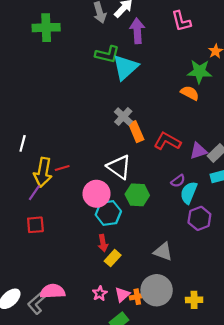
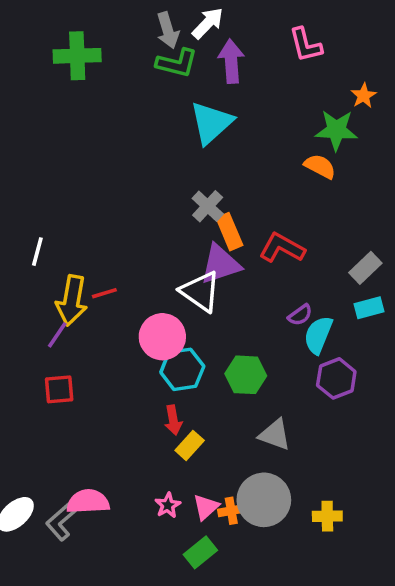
green L-shape: (107, 54) -> (177, 63), moved
purple triangle: (198, 151) -> (220, 264), moved, size x1.4
green hexagon: (137, 195) -> (246, 375), moved

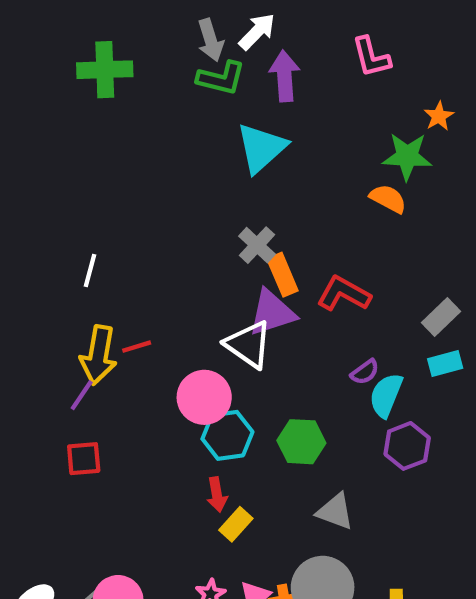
white line: (37, 252) -> (90, 270), moved

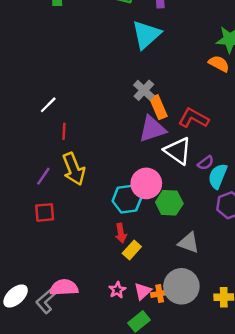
white line: (90, 270) -> (48, 105), turned 30
white triangle: (249, 344) -> (178, 151), moved
red line: (137, 347) -> (64, 131), moved, turned -70
yellow arrow: (98, 355) -> (74, 169), moved, turned -32
pink circle: (204, 397) -> (146, 183), moved

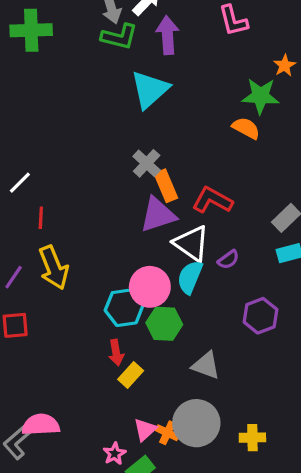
cyan semicircle: (218, 176) -> (190, 277), moved
green hexagon: (169, 203) -> (164, 324), moved
pink star: (117, 290) -> (115, 454), moved
orange cross: (160, 294) -> (167, 433), turned 35

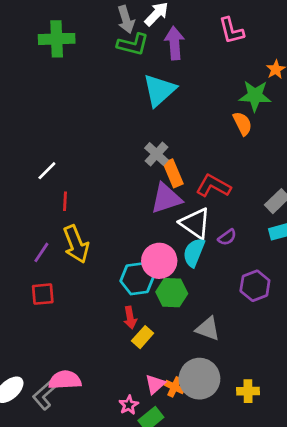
orange semicircle: (246, 128) -> (242, 123), turned 35

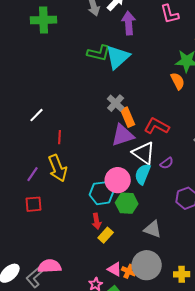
green L-shape: (133, 44) -> (99, 53), moved
red line: (65, 201) -> (60, 137), moved
pink triangle: (155, 384) -> (115, 269), turned -49

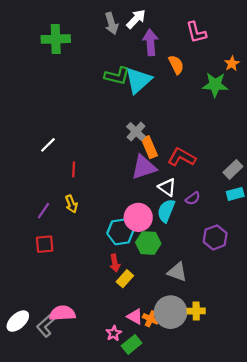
orange semicircle: (178, 81) -> (176, 65), moved
white triangle: (144, 153) -> (167, 187), size x0.7
yellow arrow: (58, 168) -> (71, 204), size x0.6
yellow cross: (182, 274) -> (196, 311), moved

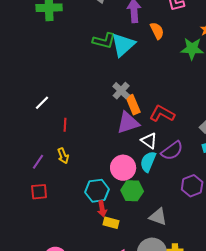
purple semicircle: (193, 198) -> (172, 151), size x1.6
cyan hexagon: (120, 232) -> (97, 191), moved
yellow rectangle: (125, 279) -> (111, 223), turned 63

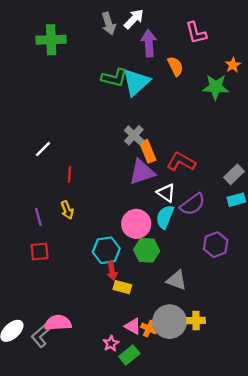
purple line: (38, 162) -> (38, 217), turned -49

